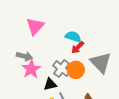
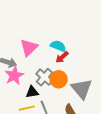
pink triangle: (35, 26) -> (29, 48), moved
gray triangle: (101, 63) -> (82, 89), moved

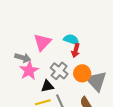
red arrow: (62, 57) -> (76, 50), turned -32
orange circle: (59, 79) -> (82, 73), moved

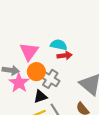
red arrow: (76, 50) -> (65, 56), turned -104
orange circle: (82, 73) -> (36, 72), moved

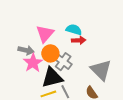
black triangle: (40, 96) -> (52, 78), size x1.6

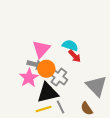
red arrow: (79, 40) -> (75, 56), turned 48
gray arrow: (26, 50) -> (35, 64), moved

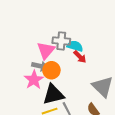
gray cross: (59, 77) -> (61, 41), moved, turned -30

